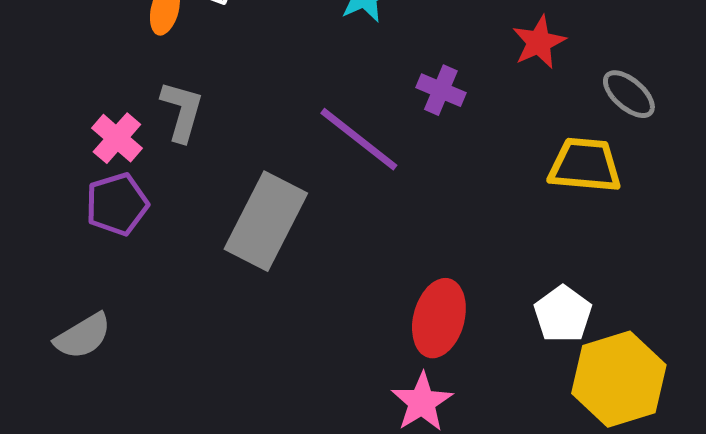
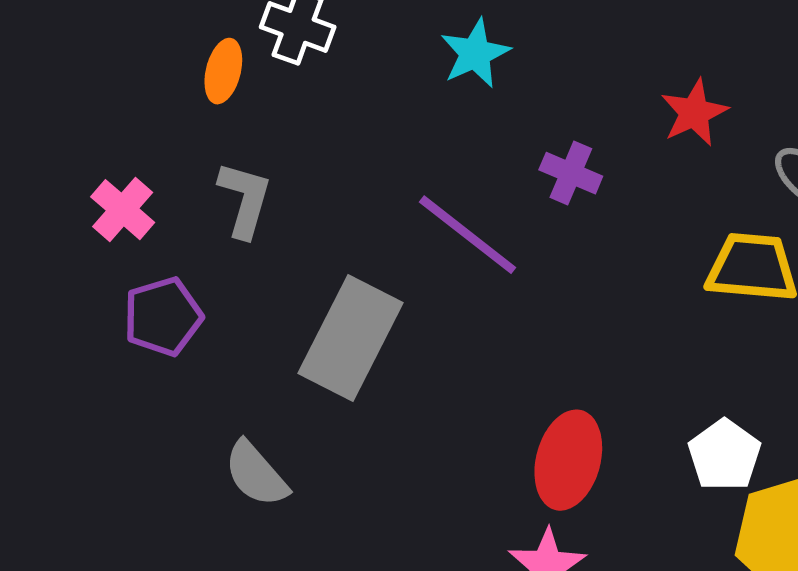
pink cross: (117, 138) -> (123, 210), moved
gray semicircle: (83, 336) -> (256, 474), moved, turned 80

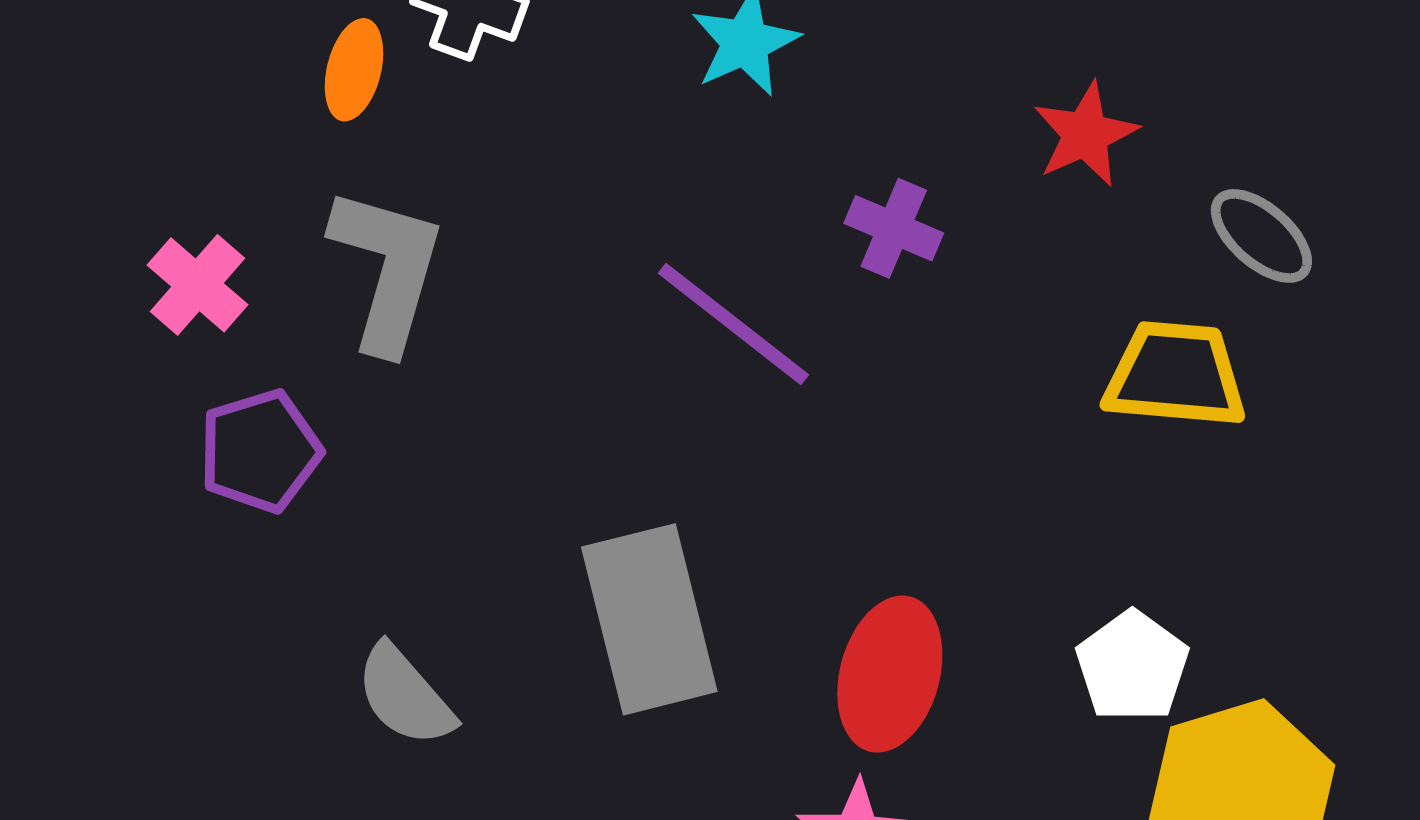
gray L-shape: (245, 199) -> (387, 269), size x1.4
gray rectangle: (351, 338) -> (649, 619), moved, turned -41

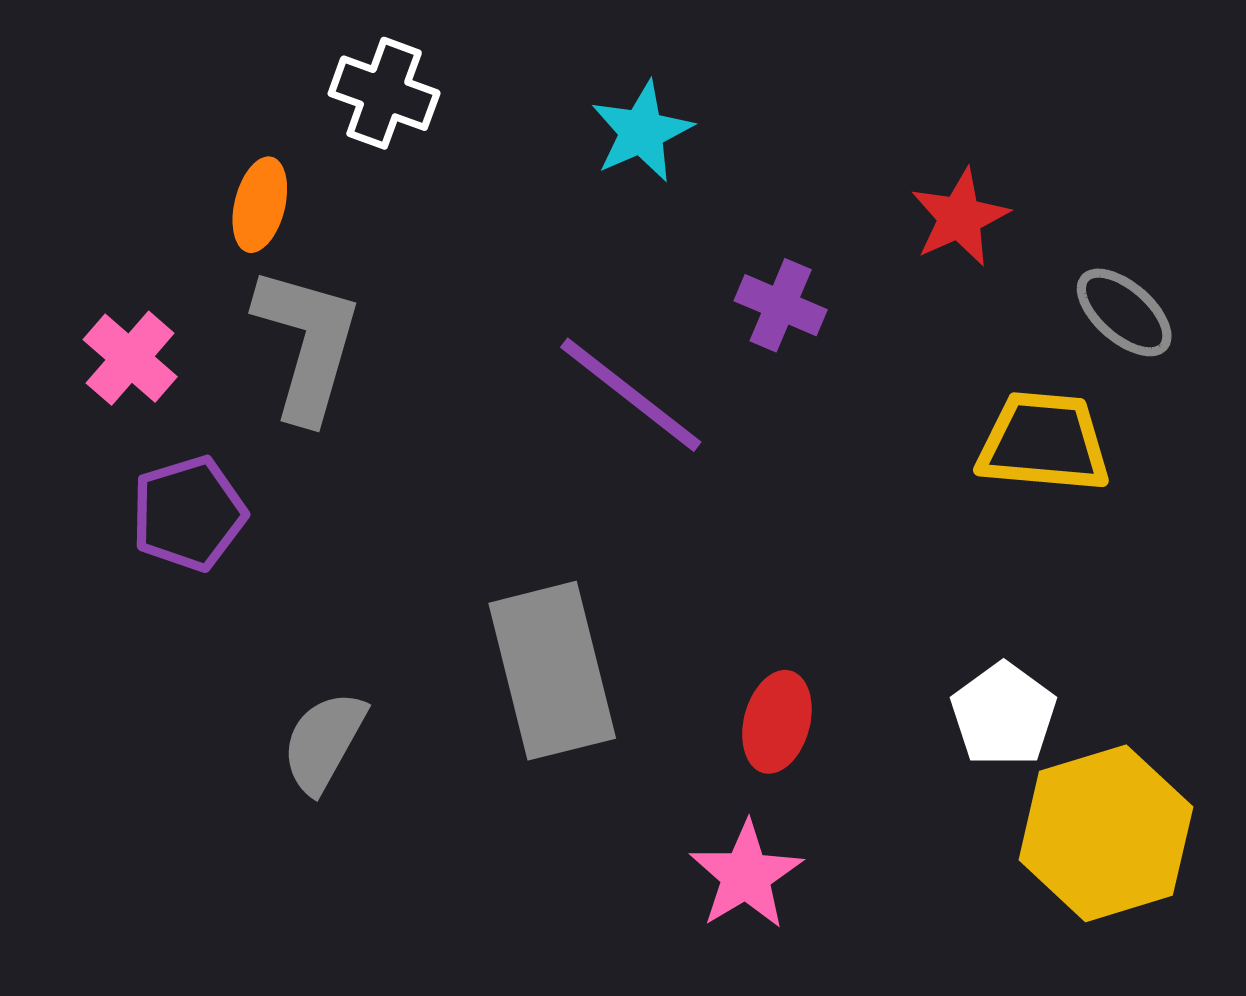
orange ellipse: (354, 70) -> (260, 205), moved
red ellipse: (890, 674) -> (777, 722), size x0.7
gray semicircle: (405, 696) -> (324, 742), turned 70

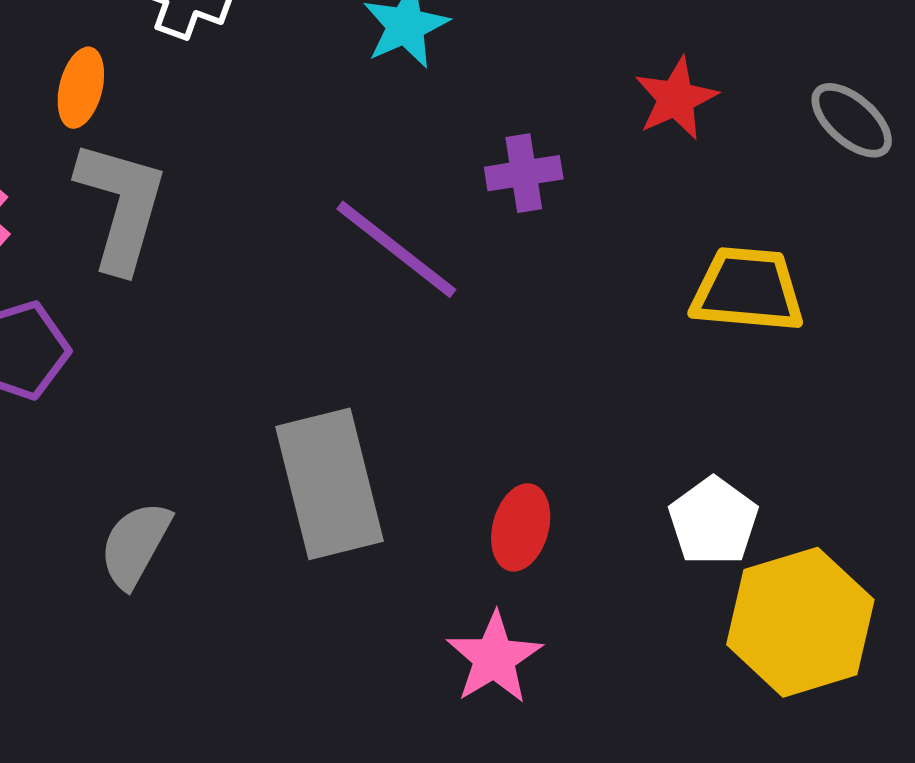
purple cross: (781, 305) -> (524, 173), turned -32
gray ellipse: (1124, 312) -> (852, 120), moved

